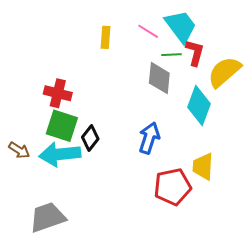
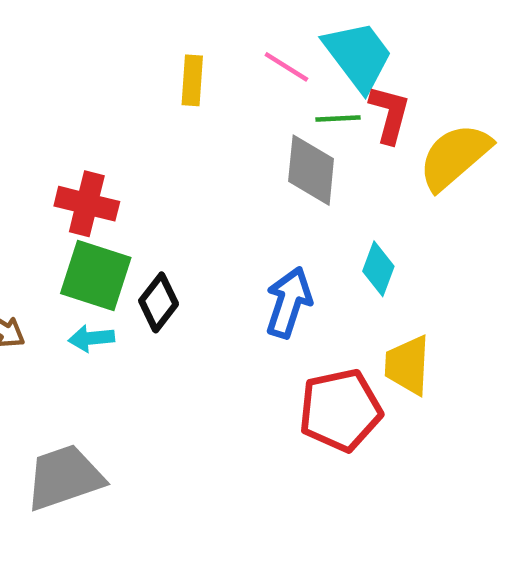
cyan diamond: (199, 105) -> (378, 269), moved, size x0.6
cyan arrow: (60, 154) -> (91, 338), size x0.5

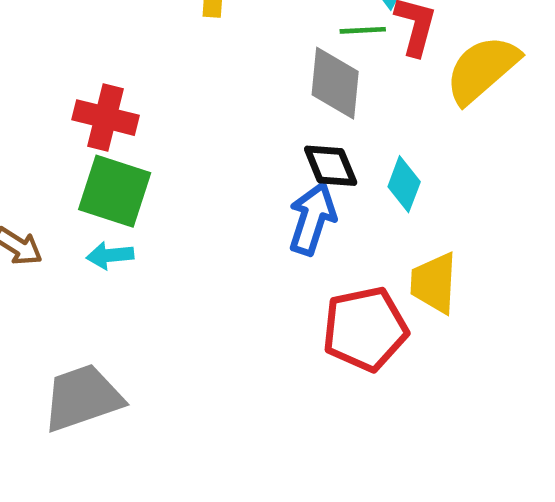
black diamond: (159, 302) -> (331, 166), moved, turned -60

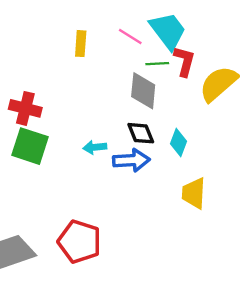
blue arrow: (312, 219) -> (131, 160), turned 69
cyan arrow: (110, 255) -> (95, 147), moved
red pentagon: (365, 329) -> (80, 242), moved, turned 30

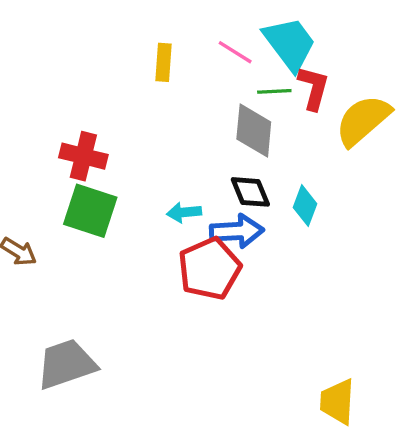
yellow trapezoid: (194, 193) -> (337, 402), moved
red pentagon: (80, 242) -> (210, 269), moved, turned 30

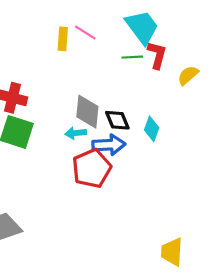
pink line: (235, 52) -> (85, 32), moved
yellow semicircle: (363, 120) -> (188, 75), size x0.6
gray diamond: (254, 131) -> (87, 112), moved

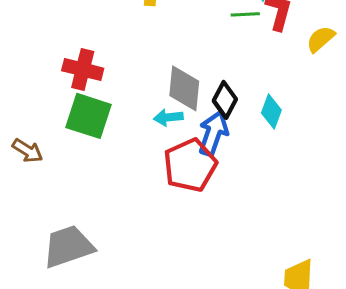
black diamond: (117, 120) -> (225, 100), turned 50
blue arrow: (109, 145) -> (213, 133), turned -68

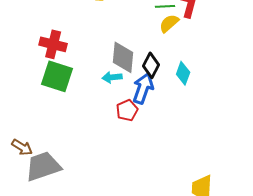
yellow semicircle: (321, 39) -> (169, 23), moved
brown arrow: (28, 151) -> (22, 147), moved
red pentagon: (190, 165) -> (127, 110), size x0.6

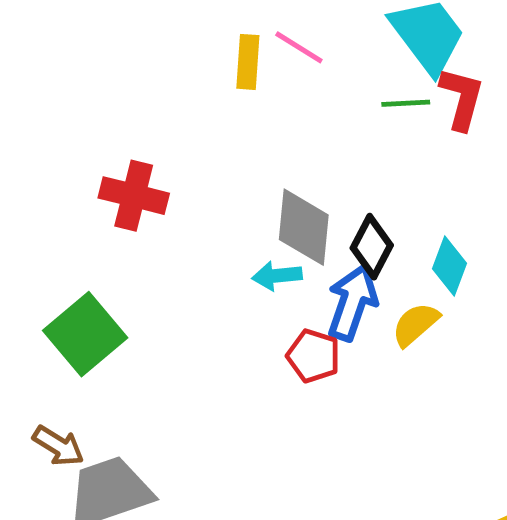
yellow semicircle: (169, 23) -> (416, 324), moved
green square: (57, 76) -> (85, 334), moved, turned 32
red pentagon: (127, 110) -> (313, 356), turned -30

